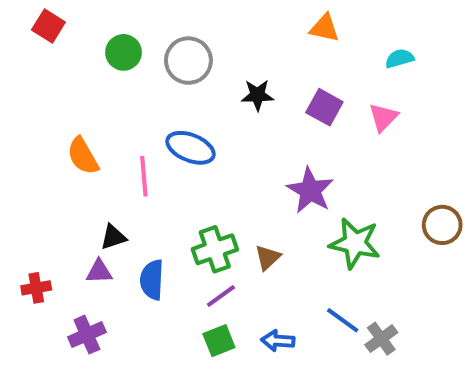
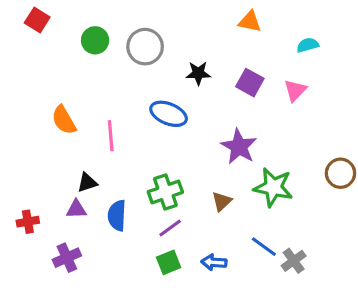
blue ellipse: (190, 148) -> (169, 114), moved
brown triangle: (268, 257) -> (222, 201), moved

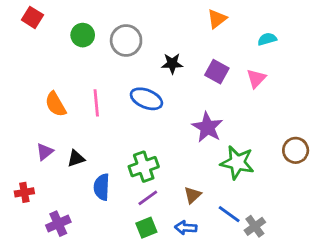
orange triangle: (250, 22) -> (217, 19), turned -50
pink line: (111, 136) -> (96, 103), moved
brown triangle: (222, 201) -> (193, 195), moved
purple triangle: (76, 209) -> (45, 152), moved, turned -36

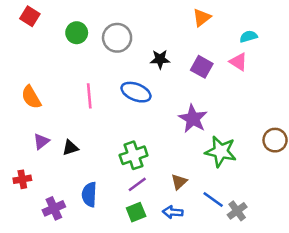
pink triangle: (256, 78) -> (238, 62), moved, turned -42
orange semicircle: (56, 104) -> (31, 97), moved
blue semicircle: (102, 187) -> (89, 194), moved

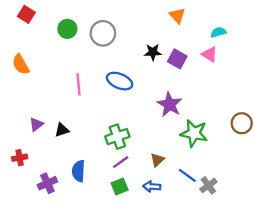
orange triangle: (202, 18) -> (177, 16), turned -35
black star: (160, 59) -> (153, 52), moved
orange semicircle: (31, 97) -> (21, 64), moved

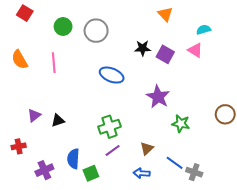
pink line: (78, 84) -> (54, 63), moved
green star: (194, 133) -> (181, 124), size x0.7
gray cross: (208, 185) -> (194, 172), turned -35
green square: (120, 187) -> (91, 173), moved

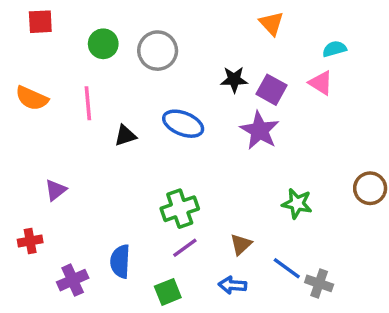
red square: (25, 13) -> (40, 22), turned -35
orange semicircle: (20, 60) -> (32, 98), turned -36
purple star: (158, 97) -> (260, 130), moved
black triangle: (58, 121) -> (125, 136), moved
green square: (91, 173) -> (168, 292), moved

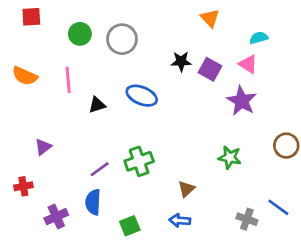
purple star: (260, 130) -> (242, 101), moved
purple line: (185, 248) -> (100, 169), moved
blue line: (287, 268) -> (278, 207), moved

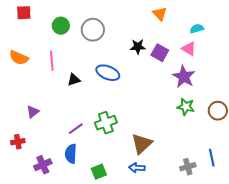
green star: (230, 157) -> (186, 107), moved
brown triangle: (186, 189) -> (142, 144), size x1.6
blue line: (278, 207) -> (212, 158), turned 42
gray cross: (247, 219) -> (188, 167), turned -35

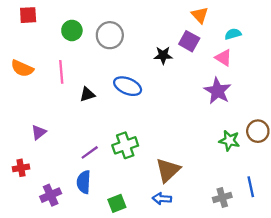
orange triangle: (160, 14) -> (200, 15), moved
purple square: (160, 53) -> (189, 41), moved
green star: (186, 107) -> (229, 141), moved

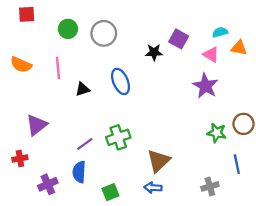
orange triangle: (200, 15) -> (239, 48), moved, turned -36
blue ellipse: (128, 86) -> (121, 81), turned 45
purple triangle: (39, 132) -> (37, 125), size x1.5
blue line: (251, 187) -> (237, 164), moved

